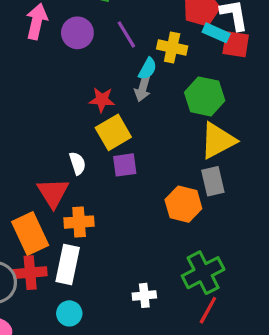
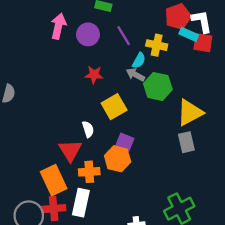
gray arrow: (143, 88) -> (135, 75), turned 102
green hexagon: (205, 96) -> (158, 87), moved
red star: (102, 100) -> (94, 75), moved
purple square: (125, 165) -> (125, 142), moved, turned 30
orange hexagon: (183, 204) -> (118, 159), moved

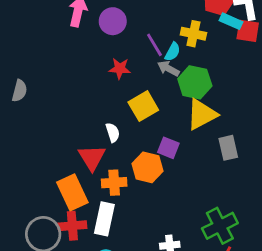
purple line: (124, 36) -> (154, 45), moved
yellow triangle: (190, 113) -> (202, 114), moved
purple square: (125, 142) -> (168, 148), moved

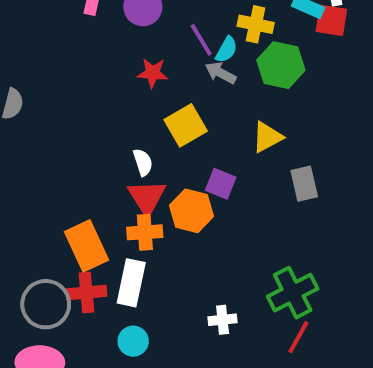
green hexagon: (195, 82) -> (281, 65), moved
yellow triangle: (202, 114) -> (267, 137), size x0.7
red triangle: (92, 158) -> (147, 197), moved

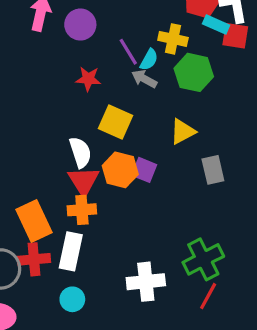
yellow square: (186, 125) -> (115, 122), turned -36
white semicircle: (143, 162) -> (80, 152), size x1.4
orange hexagon: (191, 211) -> (120, 170), moved
white cross: (223, 320) -> (146, 282), size x1.6

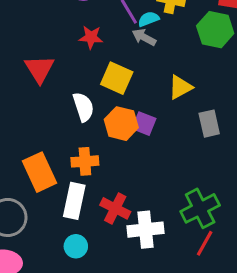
cyan semicircle: (149, 60) -> (149, 19), turned -140
green hexagon: (194, 72) -> (215, 30), moved
red triangle: (84, 181) -> (39, 69), moved
red cross: (34, 259) -> (115, 208), moved, turned 32

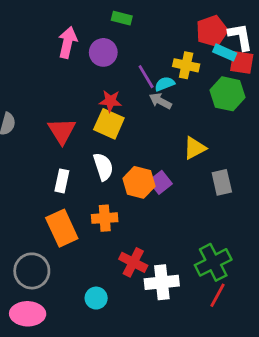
yellow square: (117, 78) -> (109, 124), moved
purple square: (144, 124) -> (160, 182), turned 30
white rectangle: (74, 201) -> (62, 181), moved, size x0.7

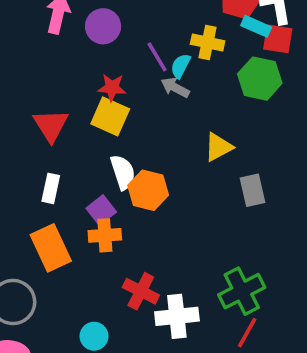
cyan semicircle: (165, 84) -> (180, 66), turned -42
white semicircle: (103, 167) -> (123, 172), moved
purple square: (160, 182) -> (101, 210), moved

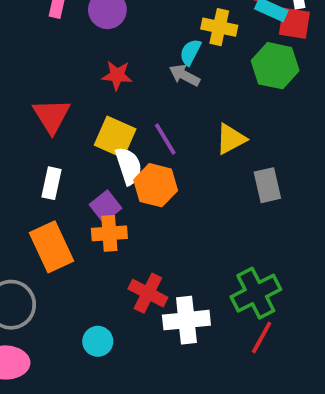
purple line: (157, 57) -> (165, 139), moved
yellow square: (110, 116) -> (115, 137), moved

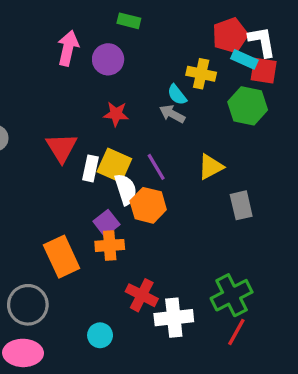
cyan semicircle: (190, 52) -> (177, 95), turned -65
white rectangle: (52, 183) -> (90, 168), moved

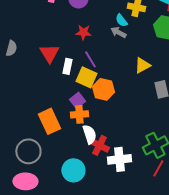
yellow square: (114, 165) -> (86, 77), moved
purple line: (156, 167) -> (90, 59), moved
white semicircle: (126, 189) -> (89, 134), moved
cyan circle: (100, 335) -> (73, 170), size x1.5

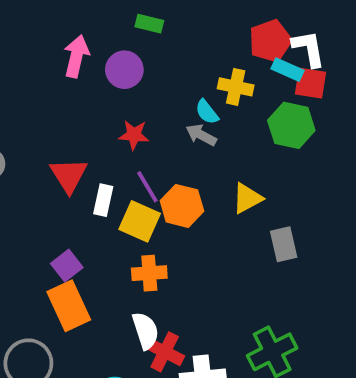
orange hexagon: (103, 89) -> (182, 206), moved
purple square: (77, 100) -> (67, 265), moved
orange cross: (79, 114) -> (149, 273), moved

